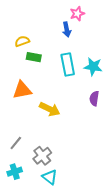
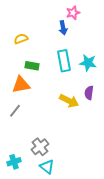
green rectangle: (34, 57) -> (32, 66), moved
yellow arrow: (50, 109) -> (69, 101), moved
gray line: (16, 143) -> (15, 111), moved

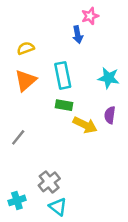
cyan rectangle: (64, 61) -> (63, 75), moved
green rectangle: (32, 66) -> (64, 105), moved
orange triangle: (21, 85) -> (26, 80), moved, turned -30

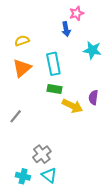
cyan star: (109, 78) -> (92, 50), moved
cyan cross: (17, 200) -> (23, 176), moved, turned 32

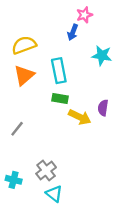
blue arrow: (66, 29) -> (73, 32), turned 32
yellow semicircle: (22, 41) -> (24, 45), size x1.5
cyan cross: (23, 176) -> (14, 180), moved

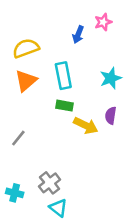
pink star: (84, 15) -> (103, 22), moved
cyan star: (102, 56) -> (111, 78), moved, turned -30

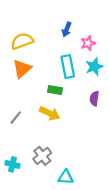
pink star: (103, 22) -> (88, 43), moved
cyan rectangle: (63, 76) -> (68, 67), moved
yellow arrow: (86, 126) -> (50, 113), moved
cyan triangle: (58, 208) -> (66, 177), moved, turned -35

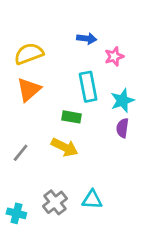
blue arrow: (67, 29) -> (87, 39), turned -104
cyan star: (94, 67) -> (122, 100), moved
cyan triangle: (66, 177) -> (92, 200), moved

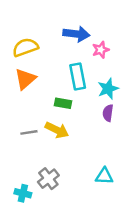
blue arrow: (87, 39) -> (76, 34), size x1.5
gray line: (21, 153) -> (29, 132), moved, turned 42
cyan triangle: (92, 200) -> (104, 176), moved
cyan cross: (16, 213) -> (23, 193), moved

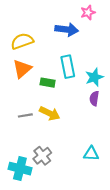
pink star: (101, 50) -> (88, 12), moved
green rectangle: (63, 103) -> (48, 83), moved
cyan cross: (23, 193) -> (20, 169), size x1.5

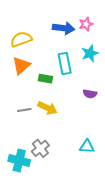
pink star: (88, 12) -> (86, 24), moved
cyan star: (94, 77) -> (90, 53), moved
purple semicircle: (94, 98) -> (90, 94), turned -88

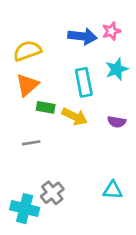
green rectangle: (45, 79) -> (46, 107), moved
yellow arrow: (47, 108) -> (75, 117), moved

